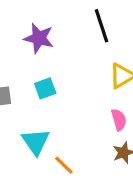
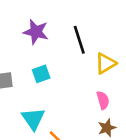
black line: (102, 26) -> (79, 40), moved

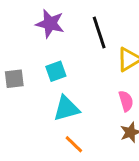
cyan triangle: (33, 119) -> (66, 109), moved, turned 50

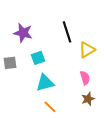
purple star: (50, 24) -> (23, 33), moved

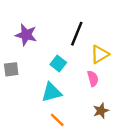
black line: (67, 32) -> (77, 34), turned 40
cyan square: (38, 58) -> (58, 64), moved, turned -32
pink semicircle: (85, 78) -> (93, 79), moved

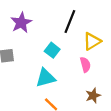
purple star: (26, 35) -> (21, 23), turned 30

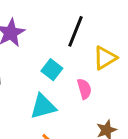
pink semicircle: (85, 65) -> (84, 89), moved

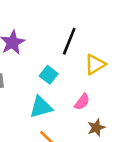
pink semicircle: (84, 89) -> (82, 102), moved, turned 54

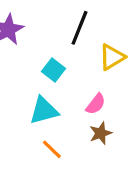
brown star: (96, 128) -> (101, 133), moved

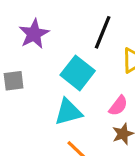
cyan square: (54, 70) -> (78, 73), size x1.5

